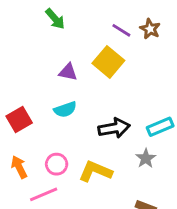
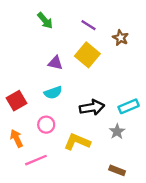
brown star: (150, 29) -> (121, 38), moved
purple line: (121, 30) -> (89, 25), moved
pink circle: (57, 164) -> (46, 125), moved

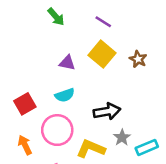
brown star: (121, 38) -> (138, 59), moved
cyan rectangle: (129, 106) -> (147, 147), moved
pink circle: (46, 125) -> (57, 130), size x1.6
gray star: (117, 131) -> (122, 137), moved

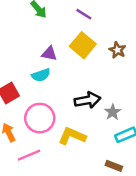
cyan semicircle: (65, 95) -> (41, 75), moved
gray star: (122, 137) -> (113, 112), moved

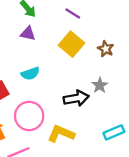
purple triangle: (49, 54) -> (28, 34), moved
gray star: (113, 112) -> (100, 85), moved

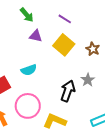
purple triangle: (28, 34) -> (36, 36), moved
black arrow: (76, 98) -> (68, 91), turned -60

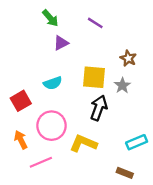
purple triangle: (36, 36) -> (61, 43), turned -40
yellow square: (64, 45) -> (94, 77), moved, turned -35
gray star: (88, 80) -> (122, 85), moved

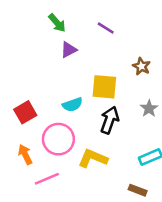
cyan semicircle: (53, 83) -> (72, 105), moved
gray star: (122, 85) -> (149, 108), moved

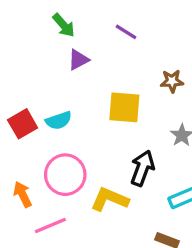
brown star: (141, 66) -> (172, 81), turned -30
cyan semicircle: (72, 105) -> (59, 120), moved
red square: (25, 112) -> (23, 124), moved
black arrow: (109, 120) -> (142, 168), moved

